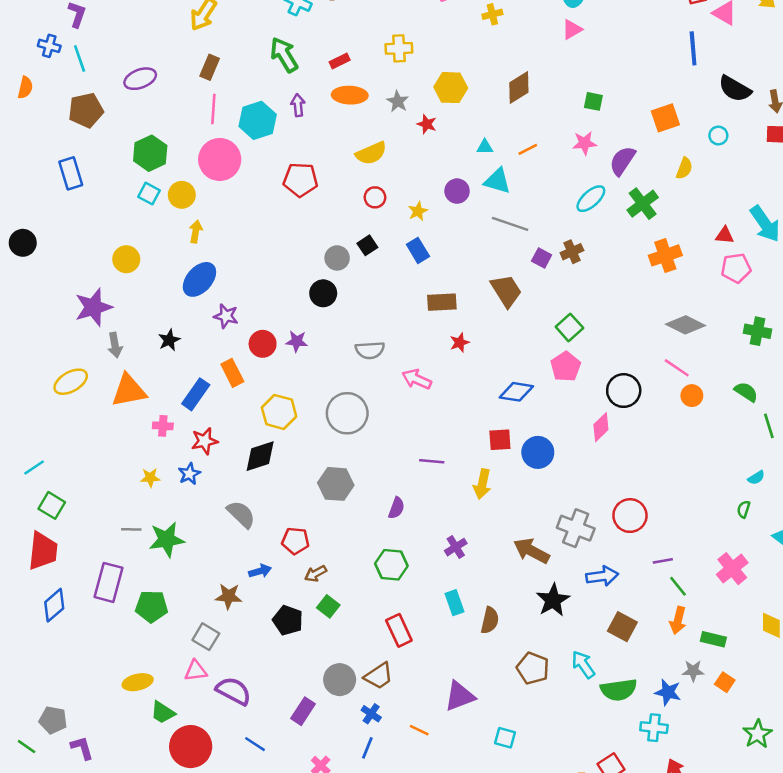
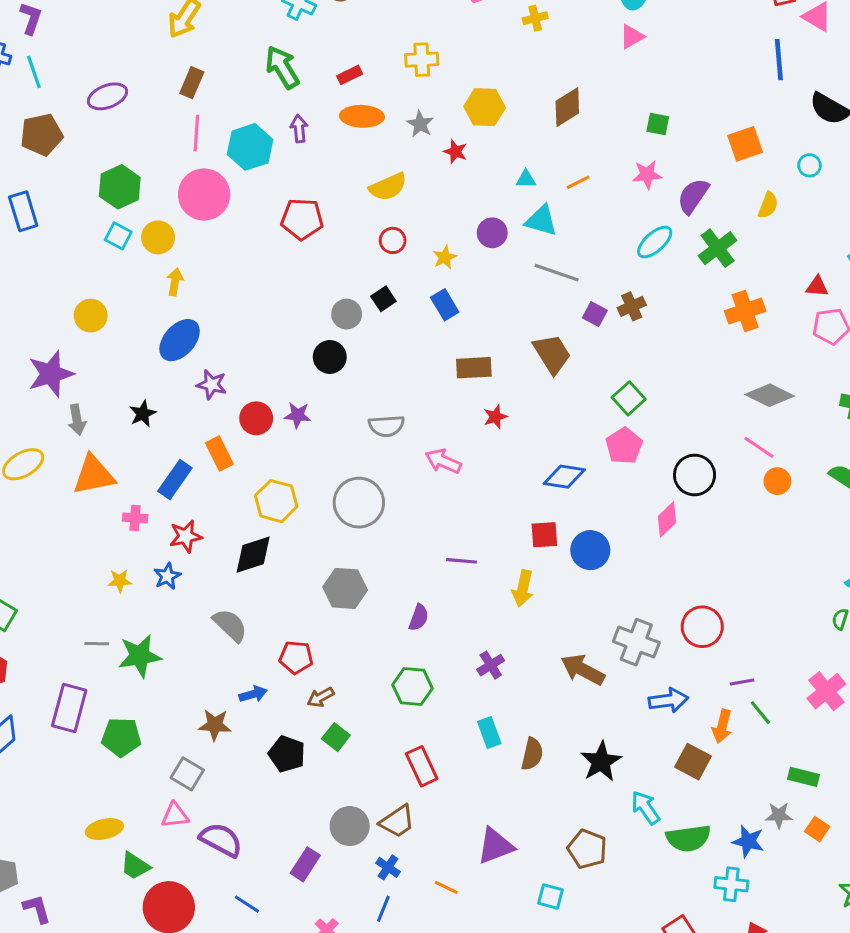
black star: (553, 600) -> (601, 762), moved
orange arrow: (678, 620) -> (722, 726), moved
brown pentagon: (533, 668) -> (587, 849), moved

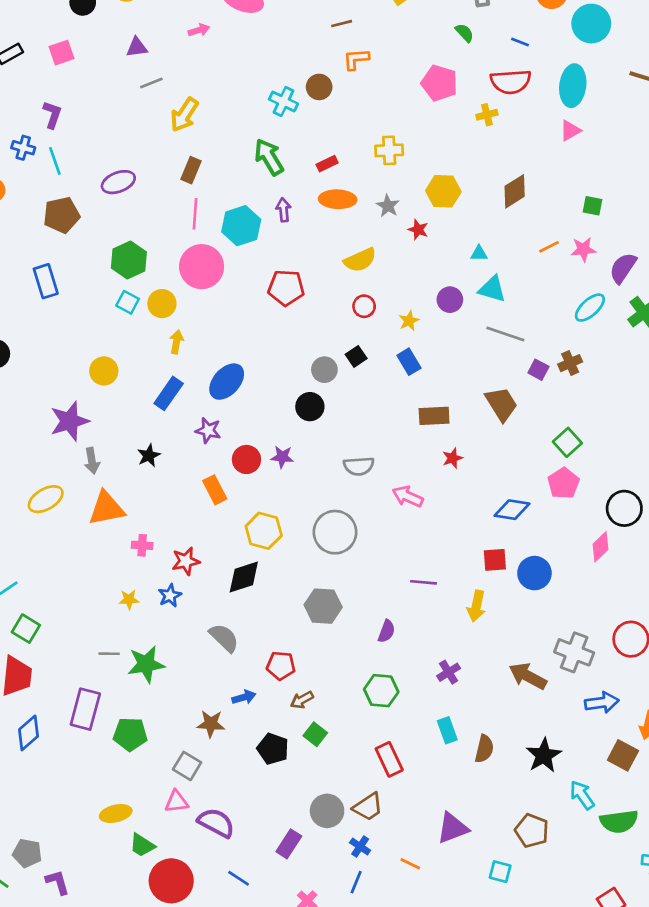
orange line: (578, 182) -> (549, 247), moved
blue ellipse: (180, 340) -> (227, 382), moved
blue rectangle: (175, 480) -> (169, 393), moved

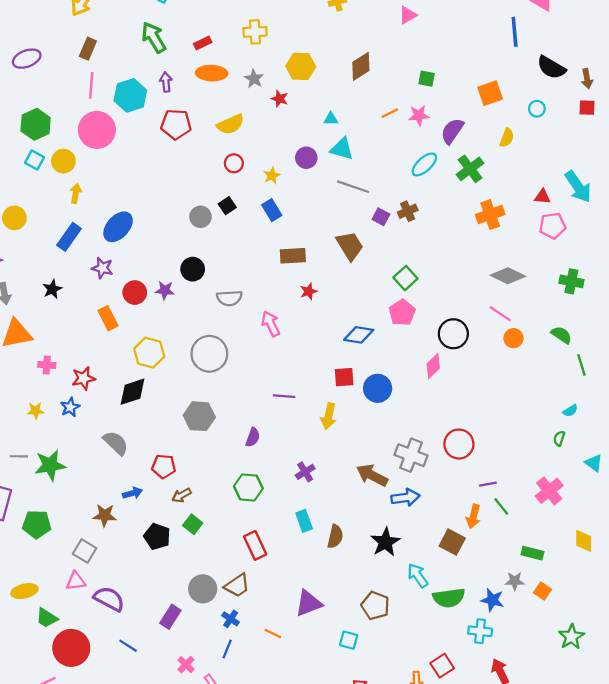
red pentagon: (286, 288) -> (176, 124), moved
black circle: (310, 407) -> (193, 269), moved
pink arrow: (408, 496) -> (271, 324), turned 40
blue arrow: (602, 703) -> (405, 498), moved

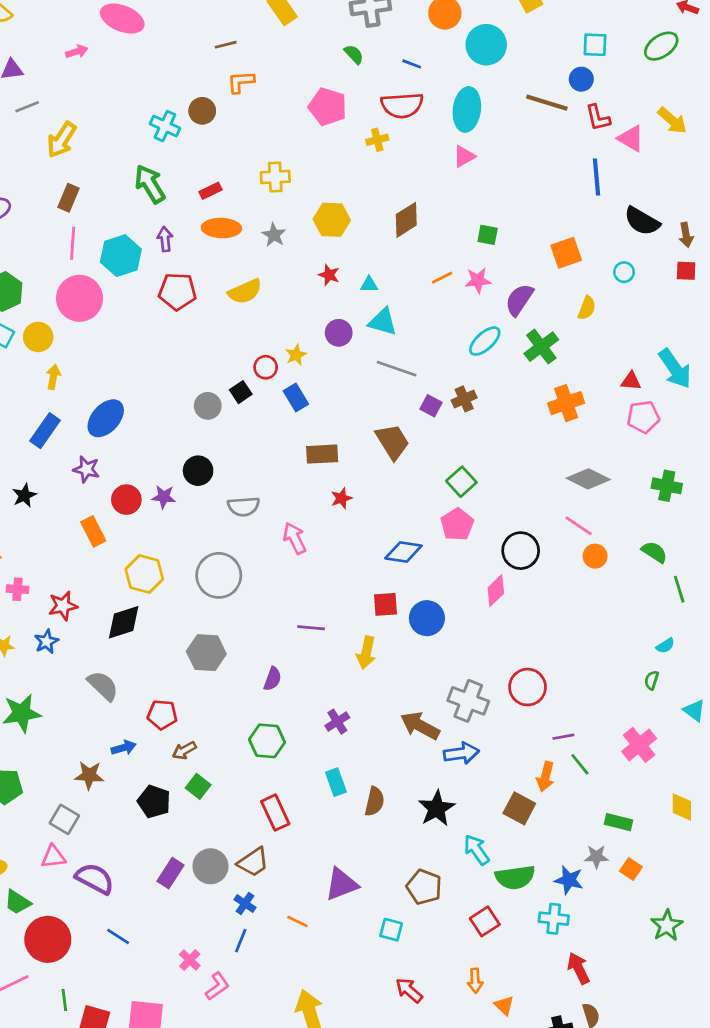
red star: (280, 99) -> (329, 275), moved
red circle: (234, 163) -> (266, 367), moved
purple rectangle: (170, 617) -> (171, 873), moved
red square: (442, 666) -> (485, 921), moved

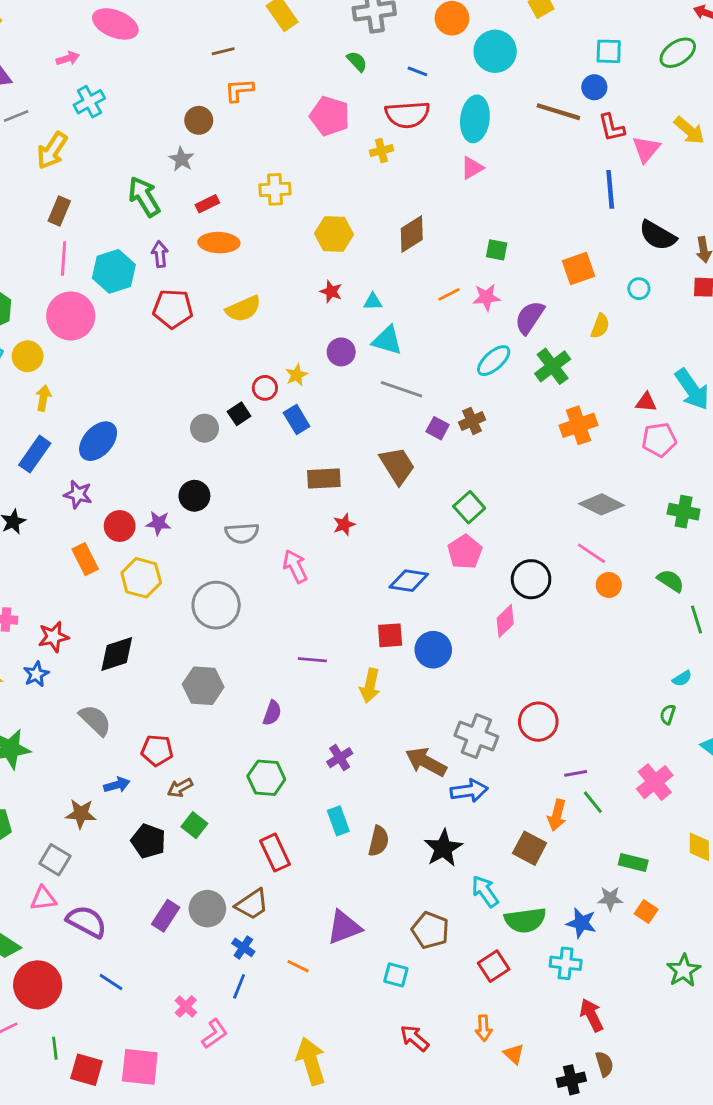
cyan cross: (165, 126) -> (89, 102), moved, turned 36
pink triangle: (631, 138) -> (646, 149), turned 40
gray star: (274, 235) -> (181, 159), moved
yellow hexagon: (144, 574) -> (141, 578), moved

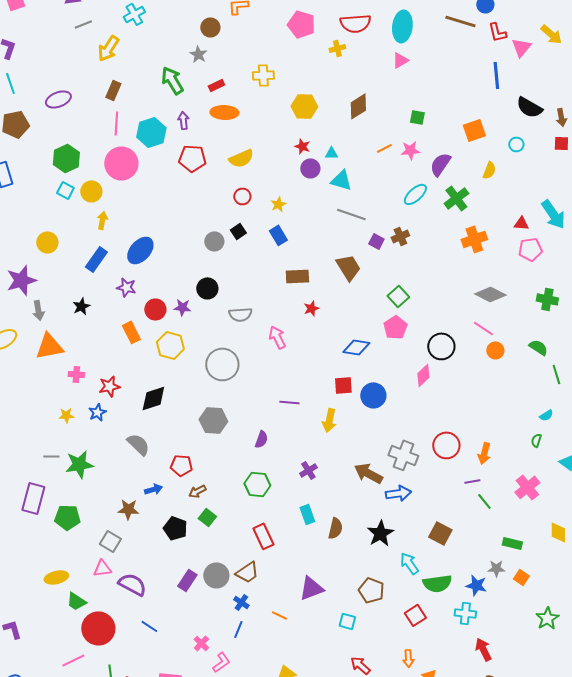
purple circle: (341, 352) -> (310, 168), moved
red circle: (265, 388) -> (242, 196), moved
orange arrow: (557, 815) -> (484, 453), moved

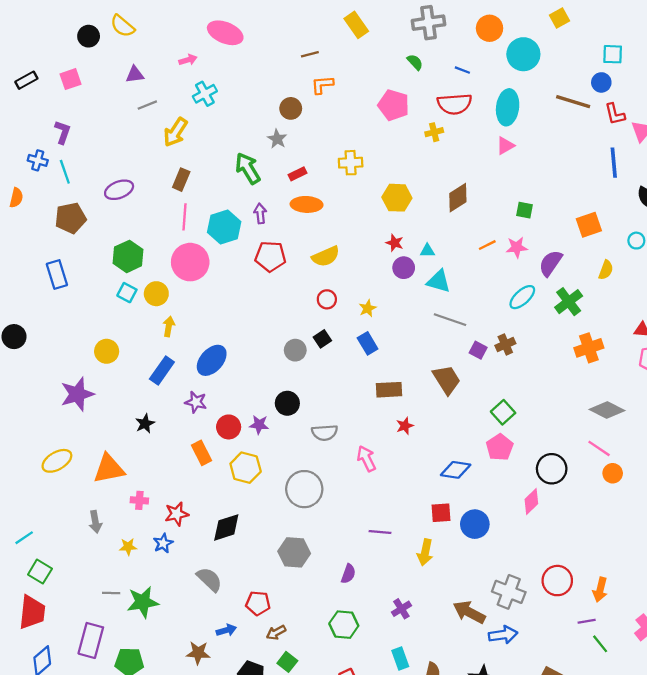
gray arrow: (38, 310) -> (95, 522), moved

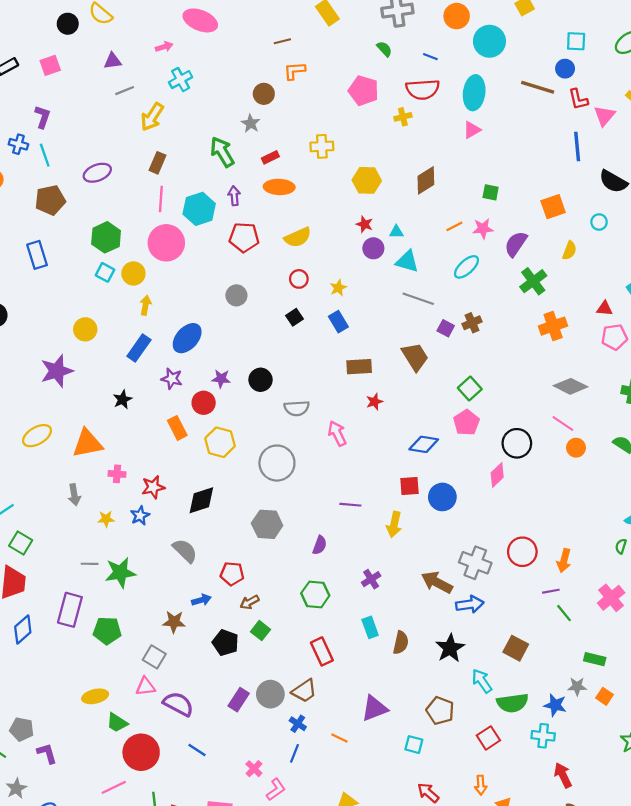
cyan ellipse: (522, 297) -> (466, 267), moved
gray circle: (295, 350) -> (236, 295), moved
purple star: (259, 425) -> (221, 379), moved

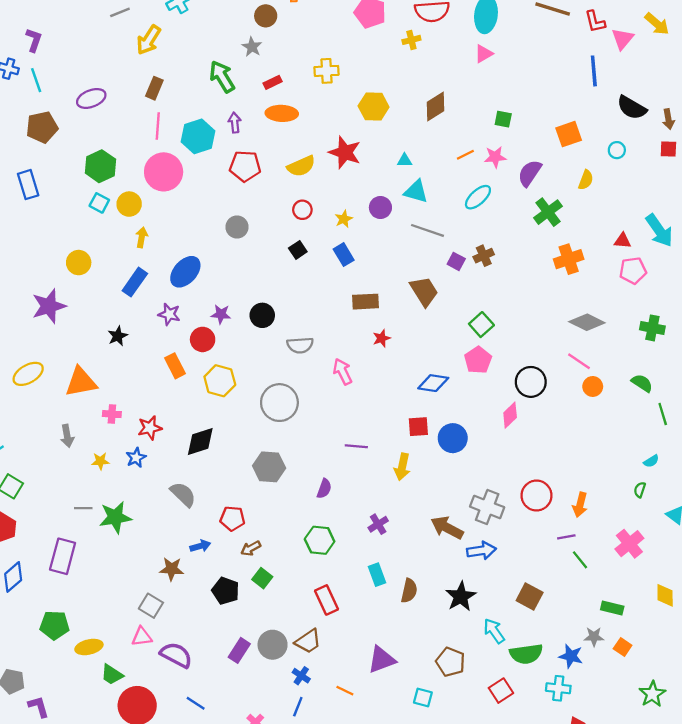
red star: (365, 224) -> (345, 152), moved, size x1.8
purple circle: (373, 248) -> (380, 207), moved
green pentagon: (107, 631) -> (55, 625), moved

